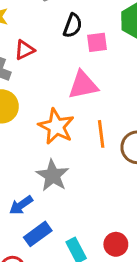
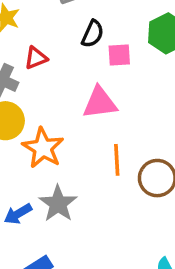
orange star: (56, 126) -> (43, 148), moved
blue arrow: (21, 205) -> (18, 214), moved

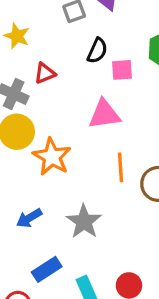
gray star: (58, 204) -> (84, 222), moved

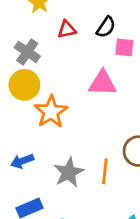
red triangle: (45, 73) -> (67, 29), moved
orange line: (120, 167) -> (105, 171), moved

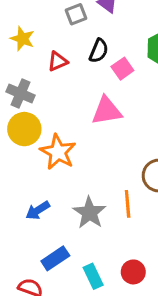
pink square: (124, 47) -> (122, 69), turned -30

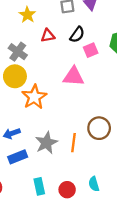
blue rectangle: (55, 258) -> (18, 157), moved

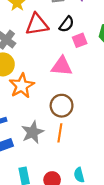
red triangle: (48, 36) -> (37, 24), size x1.6
brown circle: (99, 128) -> (62, 106), moved

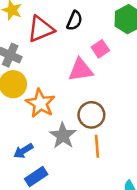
pink square: (80, 40) -> (100, 49), moved
gray star: (33, 132) -> (63, 136), moved

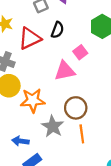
orange star: (40, 103) -> (33, 100), turned -30
blue arrow: (23, 151) -> (20, 141), turned 42

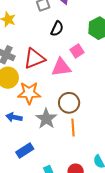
red triangle: (30, 38) -> (34, 58), moved
blue arrow: (20, 141) -> (14, 117), moved

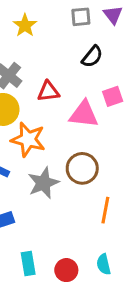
red triangle: (34, 58) -> (48, 91), size x0.7
orange line: (73, 128) -> (105, 210), moved

